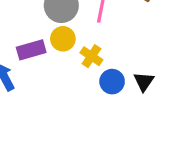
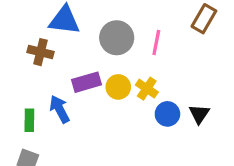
yellow circle: (63, 39) -> (118, 87), moved

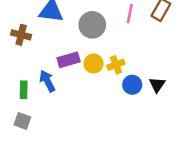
pink line: (156, 43) -> (130, 14), moved
brown cross: (40, 52) -> (21, 35), moved
yellow cross: (147, 89) -> (116, 65), turned 35

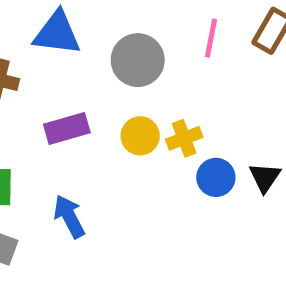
purple rectangle: (69, 60) -> (67, 129), moved
blue arrow: (47, 81) -> (69, 216), moved

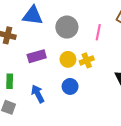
pink line: (211, 38) -> (98, 32), moved
blue circle: (216, 177) -> (70, 86), moved

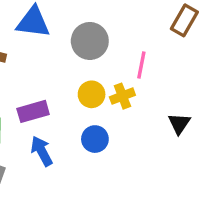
pink line: (98, 32) -> (141, 65), moved
purple rectangle: (37, 56) -> (33, 111), moved

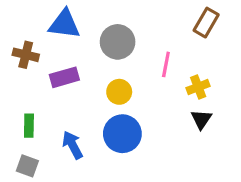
yellow cross: (122, 96) -> (198, 87), moved
purple rectangle: (33, 111) -> (64, 77), moved
blue circle: (95, 139) -> (122, 134), size x1.5

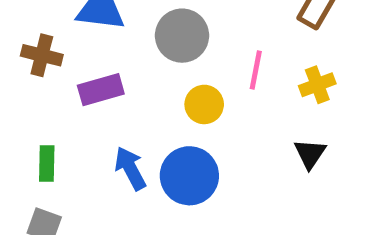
yellow cross: (198, 87) -> (317, 85), moved
yellow circle: (119, 92) -> (204, 104), moved
blue arrow: (72, 145) -> (130, 168), moved

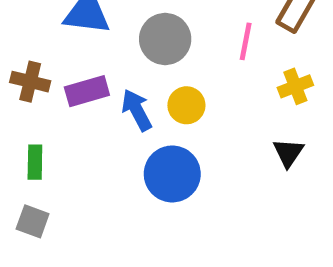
brown cross: (42, 55) -> (30, 82), moved
pink line: (256, 70) -> (246, 41), moved
blue arrow: (130, 168) -> (137, 110), moved

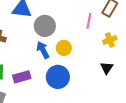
gray circle: (165, 39) -> (45, 26), moved
purple rectangle: (87, 91) -> (22, 77), moved

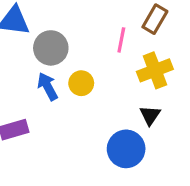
yellow cross: (110, 40) -> (155, 70), size x1.5
blue circle: (58, 77) -> (126, 149), moved

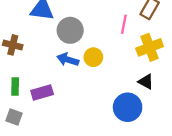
blue arrow: (48, 86) -> (68, 60), turned -45
black triangle: (150, 115) -> (146, 82), turned -35

